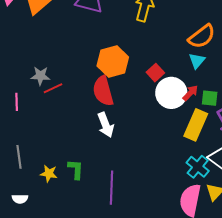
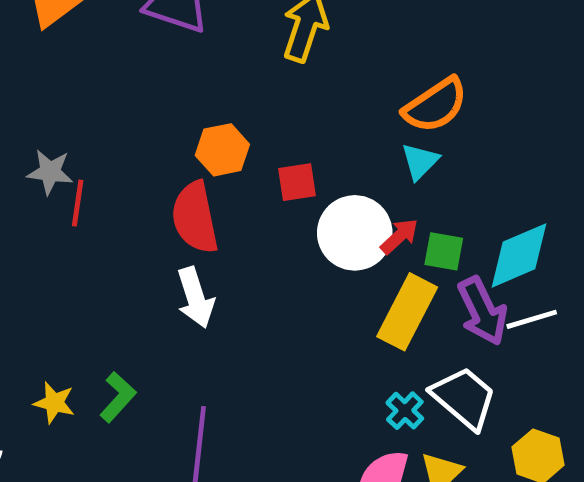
orange hexagon: (113, 61) -> (222, 150), size x0.7
red square: (155, 73) -> (297, 182), moved, turned 30
red line: (53, 88) -> (78, 203), turned -60
cyan cross: (198, 167) -> (405, 411), size x0.7
green L-shape: (76, 169) -> (118, 397), turned 35

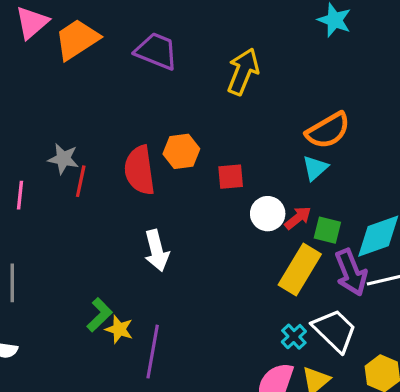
red semicircle: (195, 217) -> (140, 170), moved
white circle: (355, 233) -> (268, 214), size x0.7
yellow star: (54, 403) -> (119, 329), moved

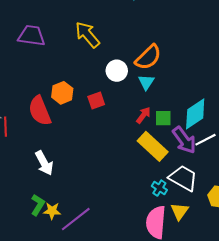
yellow arrow: (243, 72) -> (87, 35), turned -48
white circle: (268, 214) -> (117, 71), moved
white arrow: (157, 251) -> (44, 163), moved
yellow rectangle: (300, 270) -> (153, 146), turned -64
purple line: (153, 352) -> (76, 219), turned 56

